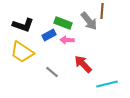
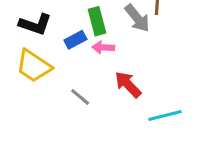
green rectangle: (63, 23) -> (97, 21), turned 54

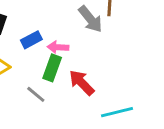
green rectangle: (97, 21) -> (52, 68), moved, turned 35

